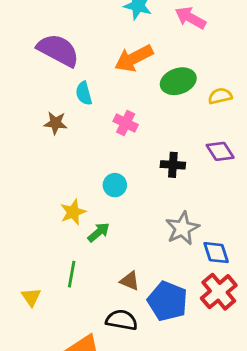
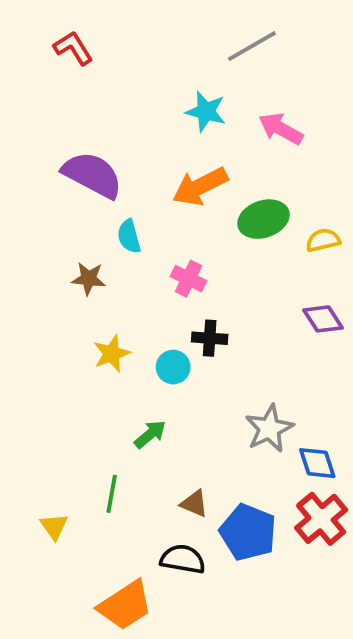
black cross: (173, 165) -> (210, 338), moved
yellow star: (73, 212) -> (112, 354), moved

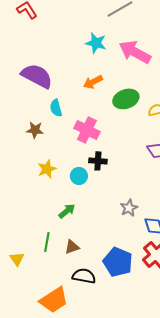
pink arrow: (281, 129) -> (135, 52), size x1.4
orange arrow: (200, 186) -> (93, 82), size x0.7
pink cross: (189, 279) -> (87, 130), size x1.4
gray star: (269, 429) -> (129, 208), size x0.7
brown triangle: (194, 503) -> (72, 247), moved, turned -42

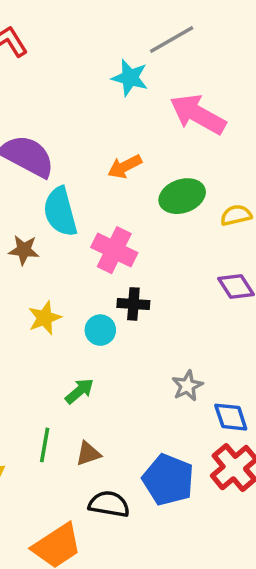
cyan star: (96, 43) -> (130, 78), moved
cyan semicircle: (56, 108) -> (60, 212), size x1.6

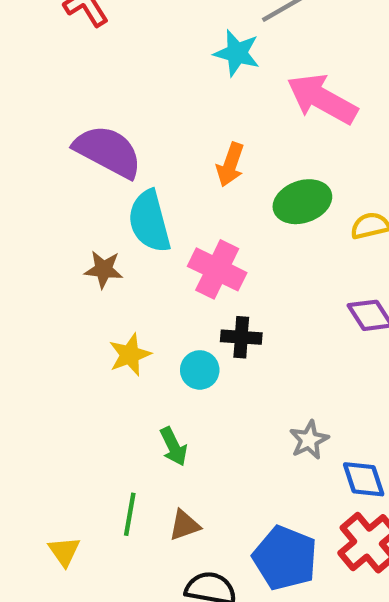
orange arrow: (125, 166) -> (230, 165), turned -44
green arrow: (79, 391) -> (173, 446), turned 104

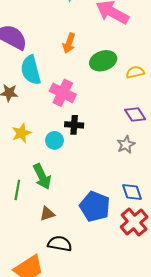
gray star: (309, 440) -> (126, 144), moved
green arrow: (173, 446) -> (42, 177), size x1.4
green line: (130, 514) -> (17, 190), moved
blue pentagon: (285, 558) -> (95, 206), moved

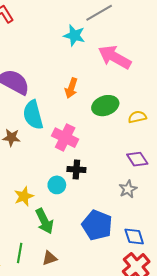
yellow star: (21, 133) -> (24, 196), moved
green line: (17, 190) -> (20, 253), moved
blue pentagon: (95, 206) -> (97, 225), moved

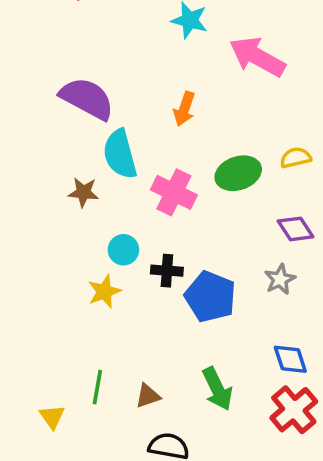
green ellipse: (105, 106) -> (238, 173), moved
black cross: (76, 170) -> (167, 271), moved
cyan circle: (57, 185) -> (123, 250), moved
green arrow: (44, 221) -> (217, 389), moved
blue pentagon: (97, 225) -> (210, 297), moved

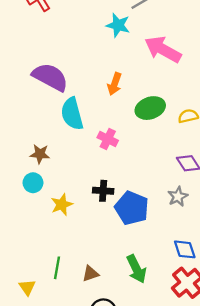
green ellipse: (238, 173) -> (150, 108), moved
brown star: (83, 192) -> (40, 154), moved
pink cross: (174, 192) -> (108, 139), size x0.7
cyan circle: (123, 250) -> (33, 183), moved

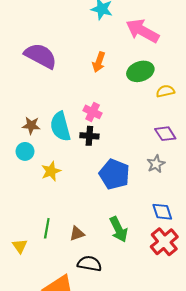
green ellipse: (150, 108) -> (140, 71), moved
cyan semicircle: (72, 114) -> (60, 126), moved
black cross: (103, 191) -> (89, 136), moved

